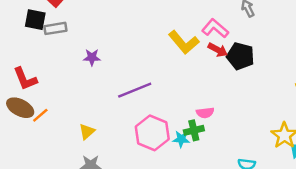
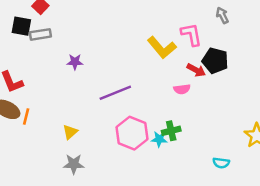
pink L-shape: (215, 28) -> (191, 34), turned 40
red arrow: (218, 50) -> (196, 70), moved
pink semicircle: (205, 113) -> (182, 89), moved
orange line: (40, 115) -> (26, 116), turned -35

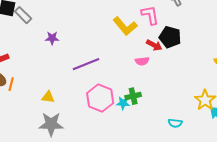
gray rectangle: (40, 34) -> (23, 15), turned 54
yellow triangle: (70, 132) -> (48, 97), turned 48
gray star: (74, 164) -> (51, 124), size x1.4

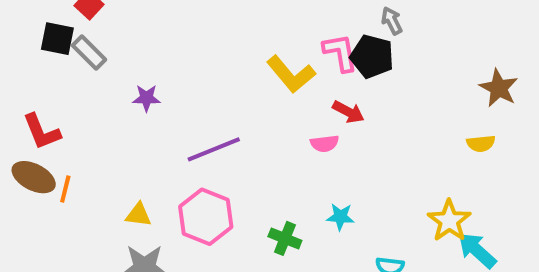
black pentagon: (170, 37) -> (372, 56), moved
green cross: (133, 96) -> (285, 238), moved, turned 35
pink hexagon: (100, 98) -> (206, 217), moved
cyan star: (123, 103) -> (340, 217), moved

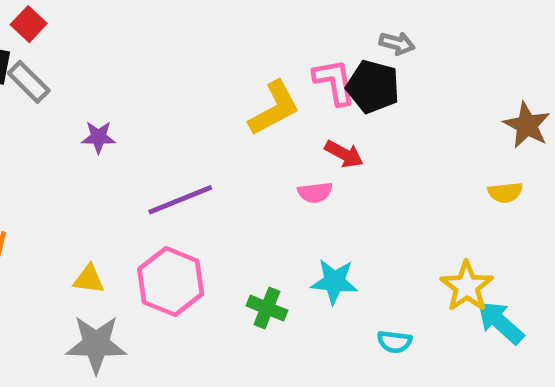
gray arrow: (392, 21) -> (397, 43), turned 132
yellow L-shape: (291, 74) -> (274, 108), turned -78
cyan star: (340, 217) -> (334, 282), size x1.4

